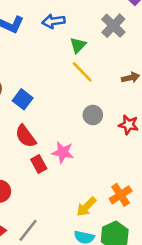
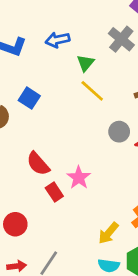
blue square: (23, 99) -> (29, 98), moved
gray circle: (93, 115) -> (119, 132), moved
pink star: (63, 152) -> (79, 178), turned 30

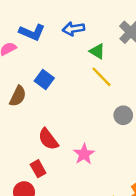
green triangle: (86, 63) -> (97, 51), turned -42
red rectangle: (54, 192) -> (38, 169), moved

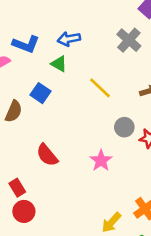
green triangle: (97, 51) -> (59, 64), moved
pink star: (84, 154) -> (101, 161), moved
red rectangle: (38, 169) -> (17, 188), moved

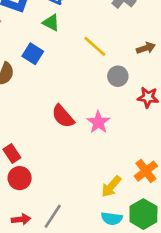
gray circle: (124, 127) -> (118, 76), moved
red semicircle: (47, 155) -> (63, 116), moved

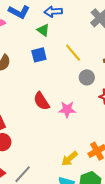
blue square: (33, 54) -> (39, 55), moved, turned 35
pink star: (98, 122) -> (67, 109), turned 30

